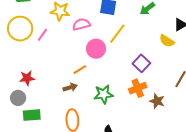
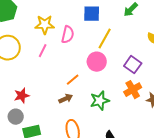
pink semicircle: (81, 24) -> (68, 35), turned 126
pink line: (42, 35) -> (43, 51), moved
pink circle: (96, 49) -> (97, 62), moved

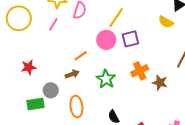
purple square: (133, 65) -> (130, 39), moved, turned 36
green star: (100, 101) -> (106, 79), turned -30
gray circle: (16, 117) -> (51, 90), moved

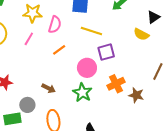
yellow line: (116, 18) -> (91, 31), turned 75
pink circle: (106, 40) -> (87, 68), moved
orange line: (81, 56) -> (59, 50), moved
brown arrow: (72, 74) -> (49, 88), turned 48

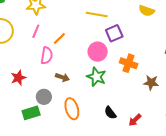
pink semicircle: (55, 25) -> (47, 55), moved
orange line: (59, 50) -> (59, 38), moved
orange cross: (116, 84) -> (129, 63), turned -36
brown star: (136, 95) -> (151, 83), moved

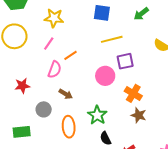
yellow line: (97, 15) -> (112, 39), turned -35
green star: (96, 77) -> (97, 115), moved
brown star: (151, 83) -> (139, 115), moved
green rectangle: (31, 113) -> (22, 132), moved

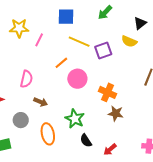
yellow line: (112, 39) -> (79, 42), turned 45
pink line: (49, 44) -> (39, 40), moved
orange line: (70, 55) -> (61, 63), moved
purple square: (125, 61) -> (103, 50), moved

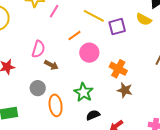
brown arrow: (41, 102) -> (51, 65), moved
gray circle: (21, 120) -> (38, 88), moved
black semicircle: (86, 141) -> (93, 115), turned 96

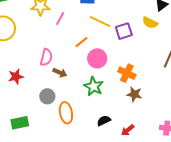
green star: (84, 92) -> (94, 86), moved

